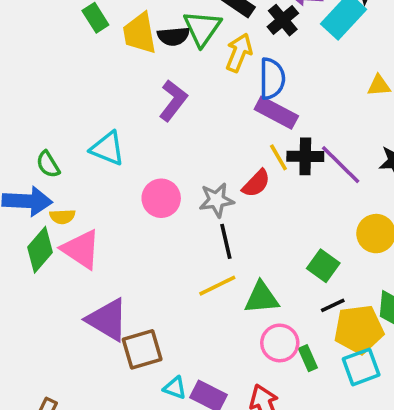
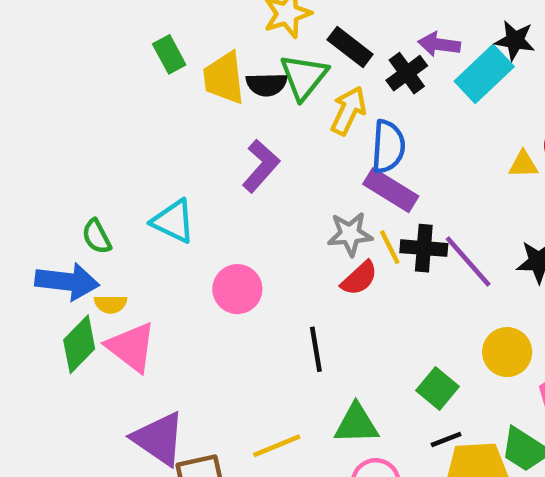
gray star: (216, 200) -> (350, 234), moved
yellow line: (217, 286) -> (277, 446), moved

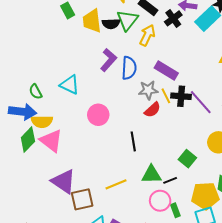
blue semicircle: (388, 147) -> (129, 68), moved
yellow semicircle: (110, 304) -> (42, 122), size x1.5
black line: (446, 440) -> (170, 180), moved

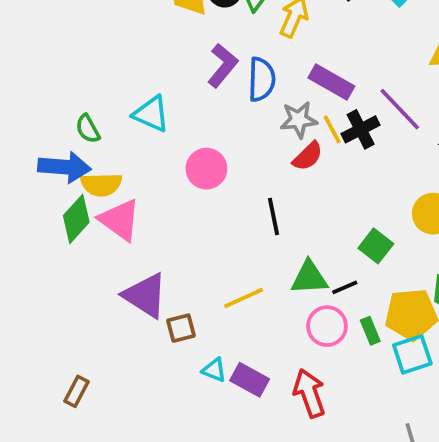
black cross: (181, 96) -> (361, 129), turned -30
purple line: (201, 102) -> (400, 109), moved
brown square: (82, 199) -> (181, 328), size x0.7
green rectangle: (175, 210) -> (370, 331), moved

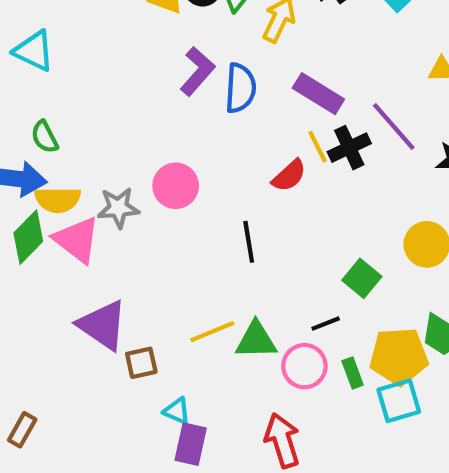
cyan triangle: (151, 114) -> (34, 51), moved
gray star: (299, 120) -> (118, 208), moved
green triangle: (309, 278) -> (256, 340), moved
purple rectangle: (250, 380) -> (191, 444), moved, turned 72

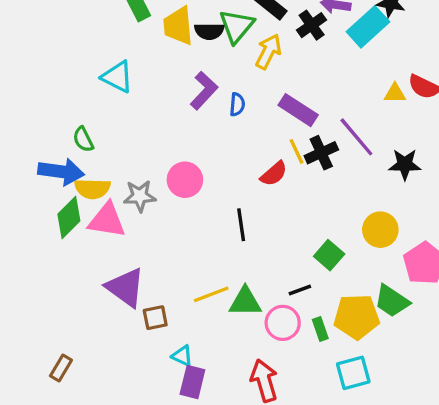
cyan triangle: (34, 51) -> (117, 77), moved
blue semicircle: (240, 88) -> (237, 104), size x0.6
pink triangle: (77, 240) -> (107, 220), turned -30
cyan square: (399, 401) -> (353, 373), moved

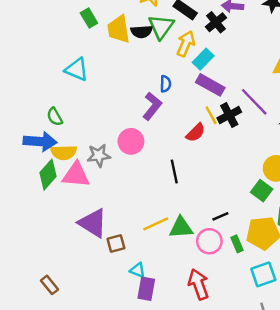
cyan rectangle: (368, 27) -> (203, 59), moved, size x0.7
purple L-shape: (204, 90) -> (152, 106), moved
green square: (329, 255) -> (262, 191), moved
brown rectangle: (61, 368) -> (50, 285), turned -66

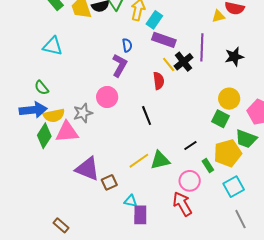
purple line: (254, 102) -> (202, 47), turned 56
red semicircle: (196, 133) -> (159, 81), turned -42
pink circle: (209, 241) -> (190, 181), moved

